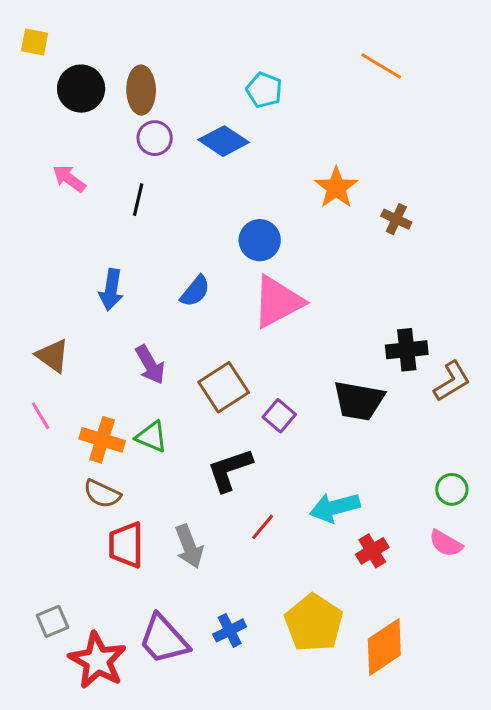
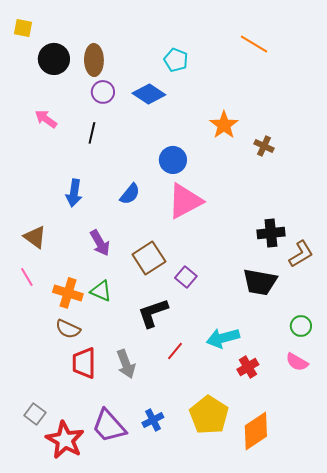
black trapezoid: (359, 401) -> (260, 282), moved
gray square: (53, 621) -> (35, 414), turned -30

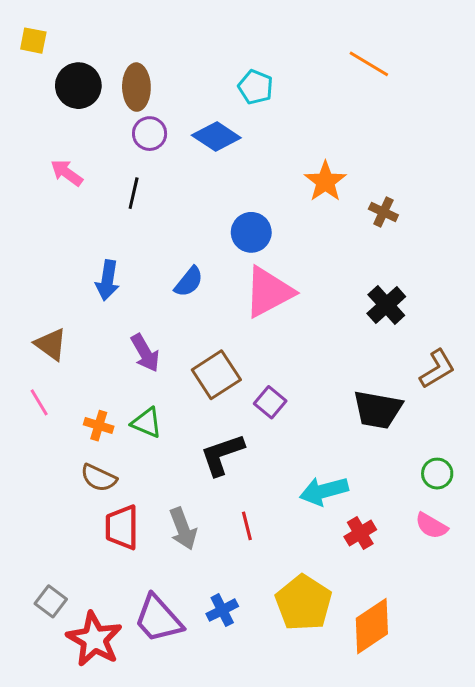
black cross: (271, 233) -> (386, 305), moved, turned -36
orange cross: (68, 293) -> (99, 426), size x0.7
red line: (175, 351) -> (247, 526), moved, turned -54

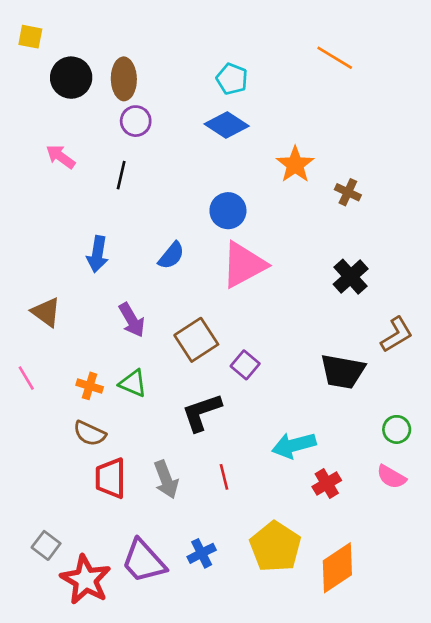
blue diamond: (216, 136) -> (227, 125), moved
pink line: (39, 402) -> (26, 378), moved

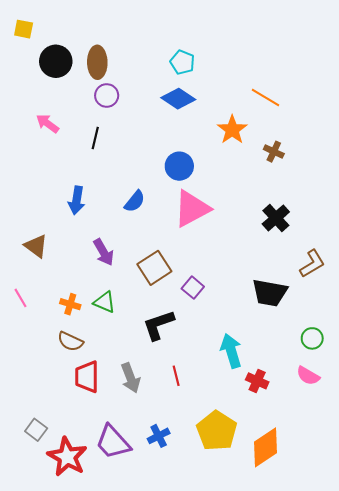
orange line: (335, 58) -> (265, 98), moved
cyan arrow: (294, 445) -> (231, 351), turned 88
red cross: (327, 483) -> (257, 381), turned -35

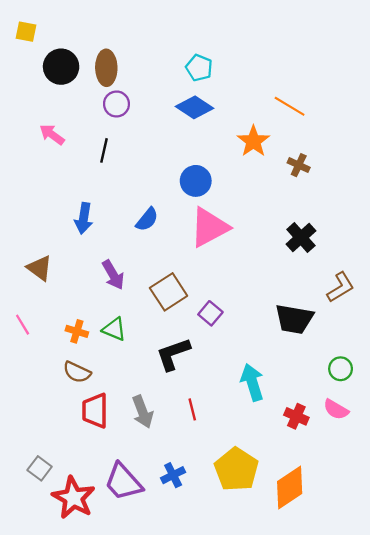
red cross: (257, 381) -> (296, 416), moved

